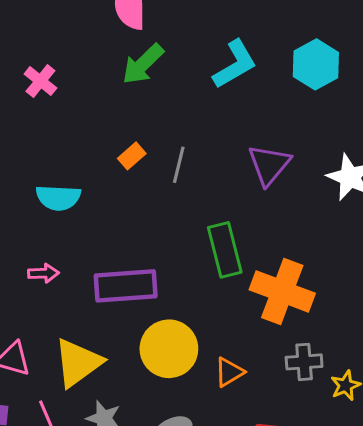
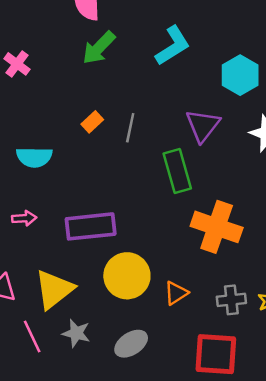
cyan hexagon: (316, 64) -> (240, 75), moved
green rectangle: (225, 250) -> (177, 171), moved
gray cross: (304, 362) -> (231, 300), moved

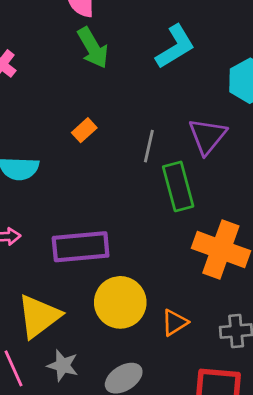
green arrow: (99, 48) -> (93, 48), turned -75
gray line: (130, 128) -> (149, 146), moved

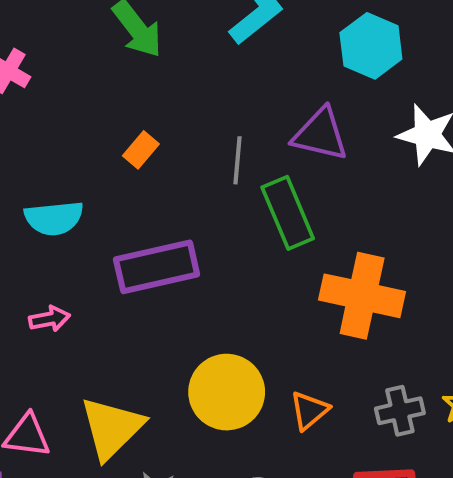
purple triangle: (207, 136) -> (320, 134), turned -48
purple rectangle: (81, 247) -> (157, 267), moved

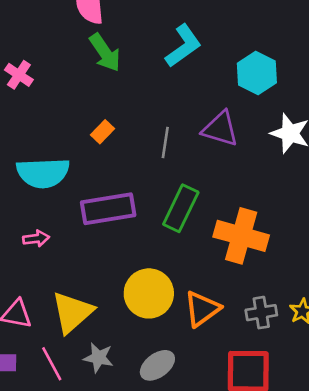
green rectangle: (288, 213) -> (181, 208), moved, turned 45
cyan semicircle: (54, 218) -> (43, 173), size x1.4
orange triangle: (309, 410) -> (202, 309), size x1.4

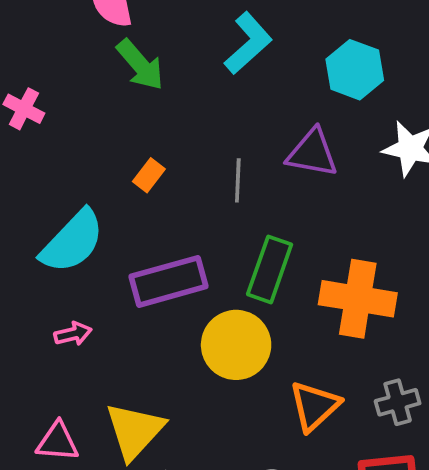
cyan semicircle: (43, 173) -> (72, 241), turned -38
yellow circle: (149, 293) -> (236, 345), moved

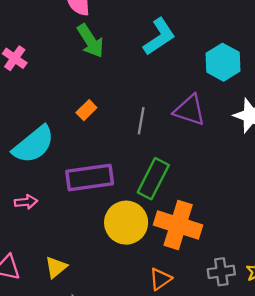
orange cross: (358, 299) -> (178, 225), moved
orange triangle: (315, 406) -> (160, 279), moved, size x0.7
yellow triangle: (135, 431) -> (56, 267), size x0.6

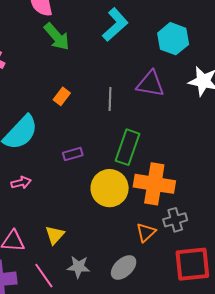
purple rectangle: (90, 178) -> (73, 154), size x0.5
gray cross: (221, 272) -> (175, 220), moved

